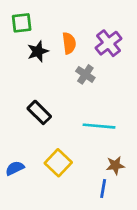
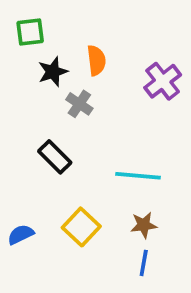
purple cross: (109, 43) -> (163, 81), moved
gray cross: (85, 74) -> (79, 104), moved
brown star: (115, 165) -> (144, 225), moved

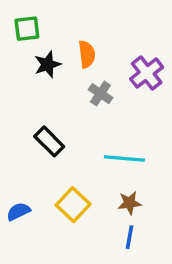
gray cross: (79, 104) -> (100, 94), moved

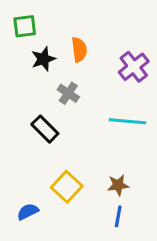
gray cross: (100, 94) -> (68, 93), moved
cyan line: (124, 158) -> (127, 121), moved
blue semicircle: (18, 211) -> (28, 212), moved

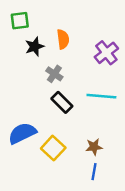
black rectangle: (45, 129) -> (62, 102), moved
blue semicircle: (28, 212) -> (22, 133), moved, size x1.6

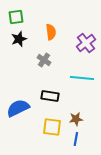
black star: (35, 47) -> (19, 39), moved
black rectangle: (62, 102) -> (50, 96), moved, turned -36
yellow square: (53, 148) -> (52, 127), moved, turned -36

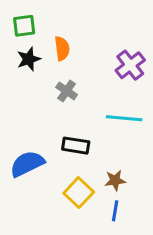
orange semicircle: (51, 32) -> (62, 48), moved
yellow square: (52, 127) -> (79, 193), turned 36

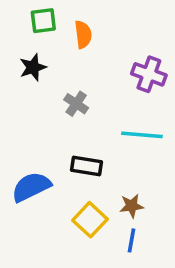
green square: (24, 26) -> (43, 21), moved
orange semicircle: (62, 48) -> (83, 34), moved
purple cross: (130, 65) -> (149, 74), turned -32

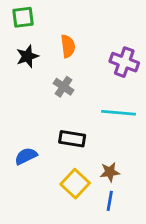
green square: (43, 21) -> (23, 17), moved
orange semicircle: (83, 34) -> (68, 46), moved
blue semicircle: (31, 187) -> (26, 156), size x0.7

